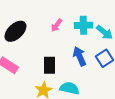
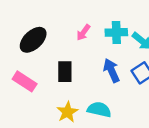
black rectangle: (49, 65) -> (65, 72), moved

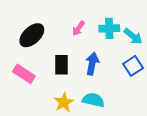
blue arrow: (111, 70) -> (92, 64), moved, turned 35

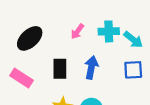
blue square: (133, 66) -> (133, 70), turned 30

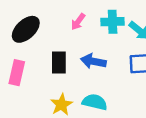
blue arrow: (91, 68) -> (93, 61), turned -90
pink rectangle: (22, 78) -> (17, 73), turned 70

